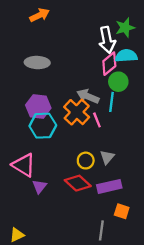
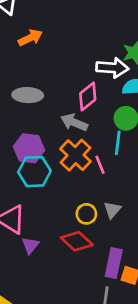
white arrow: (107, 40) -> (112, 68), turned -75
pink diamond: (109, 64) -> (88, 96), moved
gray arrow: (88, 96) -> (74, 122), moved
purple rectangle: (109, 186) -> (114, 263), moved, turned -65

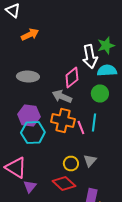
white arrow: (112, 68) -> (90, 56), turned 75
cyan line: (118, 143) -> (94, 122), moved
orange cross: (75, 155) -> (63, 120), turned -30

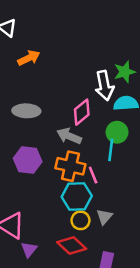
cyan line: (94, 122) -> (111, 150), moved
cyan hexagon: (33, 132) -> (77, 196), moved

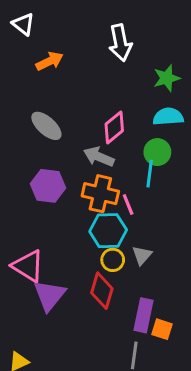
white arrow: (104, 86) -> (120, 43), moved
gray ellipse: (26, 111) -> (46, 126), turned 40
red diamond: (72, 246) -> (102, 291), turned 64
purple triangle: (29, 249) -> (50, 295), size x1.6

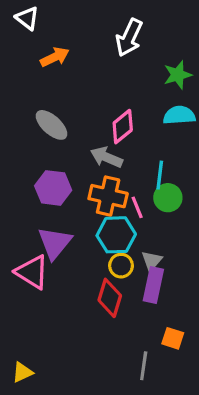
white arrow: (120, 43) -> (129, 38), turned 36
green circle: (157, 152) -> (168, 198), moved
purple triangle: (50, 295) -> (55, 243), moved
purple rectangle: (143, 315) -> (153, 285), moved

